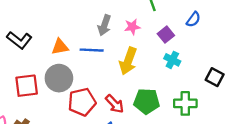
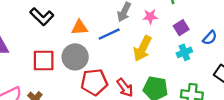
blue semicircle: (193, 19) -> (210, 38), moved
blue line: (92, 50) -> (109, 34), turned -35
cyan cross: (172, 60) -> (184, 52), turned 35

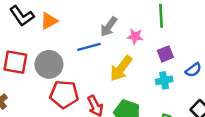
orange triangle: (80, 27) -> (49, 21), moved, turned -36

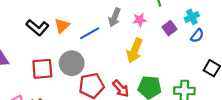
blue line: (89, 47) -> (90, 33), moved
cyan cross: (164, 80) -> (192, 17), moved

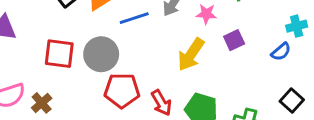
cyan cross: (192, 17) -> (297, 26), moved
purple square: (170, 28) -> (234, 40), moved

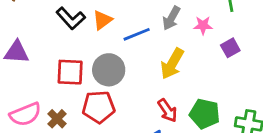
yellow arrow: (191, 54) -> (172, 64), moved
red pentagon: (122, 90) -> (99, 107), moved

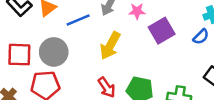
purple square: (230, 48) -> (162, 31), size x1.5

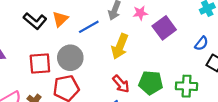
blue semicircle: (201, 37) -> (201, 43), moved

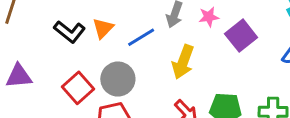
red square: (40, 64) -> (78, 88), turned -35

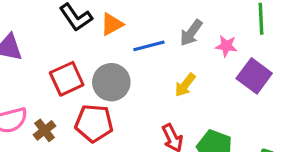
purple square: (241, 36) -> (254, 76), turned -32
yellow arrow: (183, 62) -> (185, 85), size x0.7

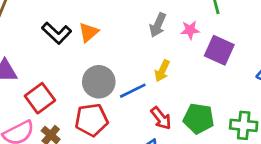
blue line: (149, 46) -> (133, 91), moved
red square: (67, 79) -> (40, 98), moved

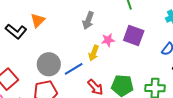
pink star: (190, 30) -> (108, 40), moved
orange triangle: (89, 32) -> (38, 20), moved

